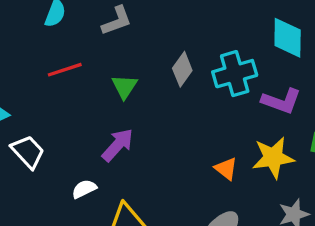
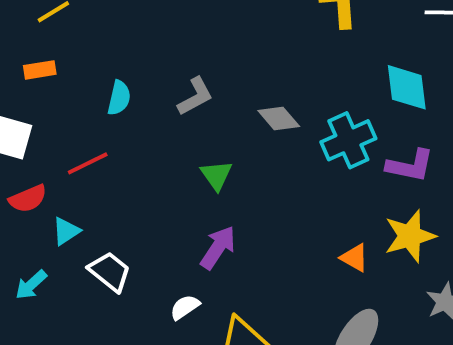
gray diamond: (182, 69) -> (279, 119), moved, turned -68
red line: (65, 70) -> (88, 163), moved

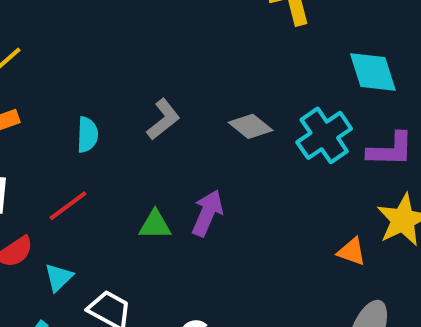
green triangle: (216, 175) -> (155, 225), moved, turned -44
purple arrow: (218, 248) -> (207, 213), moved

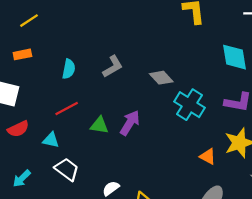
cyan cross: (324, 135) -> (190, 105), moved, turned -32
red line: (68, 206) -> (67, 108), moved
cyan triangle: (59, 277) -> (51, 140), moved, turned 48

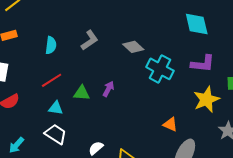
purple arrow: (130, 123) -> (108, 89), size x0.7
cyan triangle: (51, 140) -> (56, 108), moved
orange triangle: (208, 156) -> (170, 124), moved

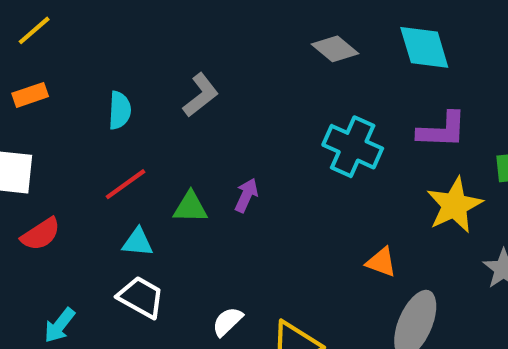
gray diamond: (133, 47) -> (335, 49), moved

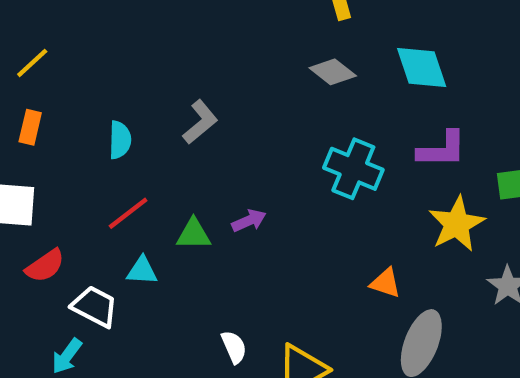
orange rectangle: (30, 95) -> (30, 127), turned -56
purple arrow: (246, 195) -> (249, 221), turned 44
white trapezoid: (141, 297) -> (95, 306), moved
white semicircle: (227, 322) -> (234, 347), turned 112

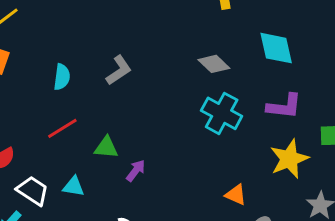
gray diamond: (333, 72) -> (214, 64), moved
purple arrow: (249, 221) -> (136, 171), moved, turned -35
cyan triangle: (142, 271) -> (74, 186), moved

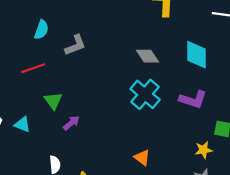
cyan semicircle: (62, 77) -> (41, 30), moved
red line: (62, 128) -> (33, 68), moved
green triangle: (106, 148) -> (53, 101), turned 36
yellow star: (289, 159) -> (203, 150), moved, size x0.6

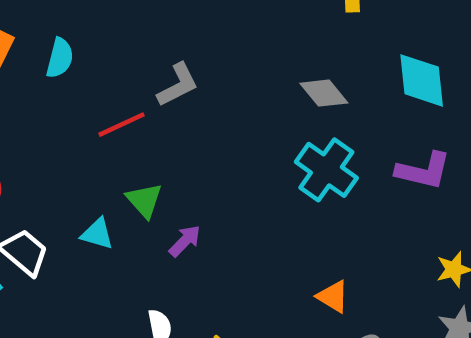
cyan semicircle: (41, 30) -> (60, 58), moved
red line: (33, 68) -> (121, 125), moved
cyan triangle: (22, 124) -> (97, 234), moved

